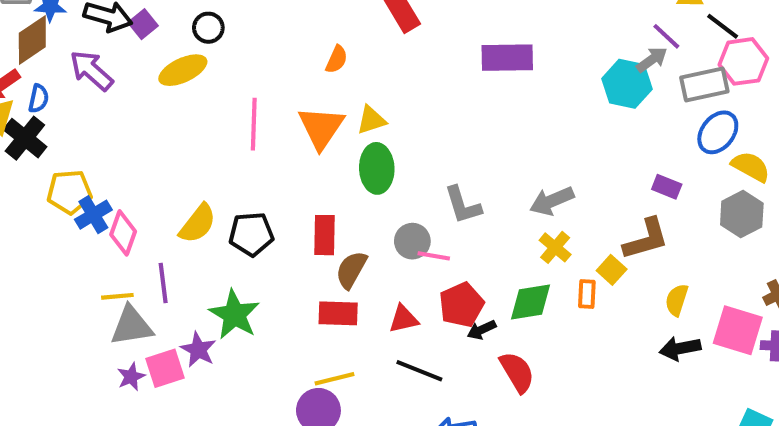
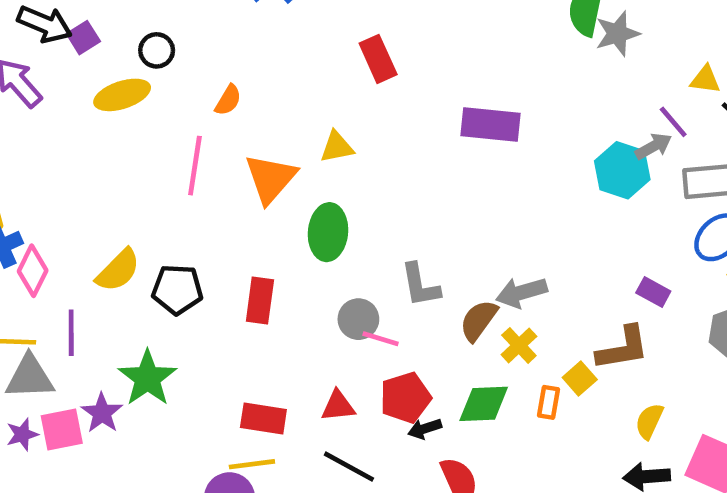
orange semicircle: (337, 59) -> (228, 100), moved
yellow triangle: (371, 120) -> (337, 147), moved
brown semicircle: (351, 270) -> (479, 320), moved
red rectangle: (338, 313) -> (263, 418), moved

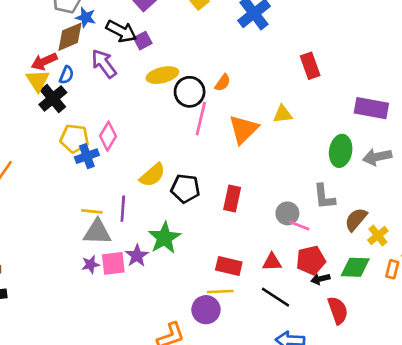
black circle: (157, 50) -> (190, 92), moved, size x1.5
green ellipse: (328, 232) -> (341, 151), moved
pink diamond: (33, 271) -> (108, 136), moved
gray arrow: (522, 292) -> (377, 157), moved

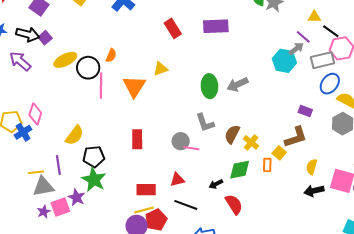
purple rectangle: (371, 108) -> (216, 26), moved
black pentagon: (185, 189) -> (94, 157), moved
red pentagon: (311, 260) -> (156, 220), moved

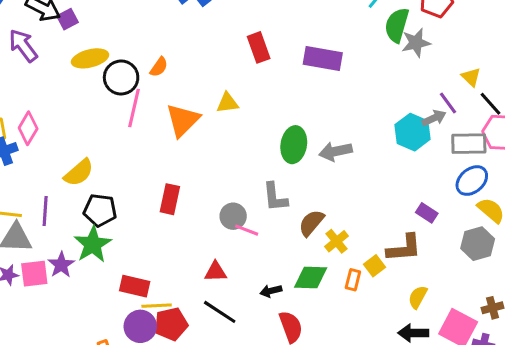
yellow triangle: (314, 17) -> (471, 77), turned 32
red rectangle: (146, 190) -> (135, 286), moved

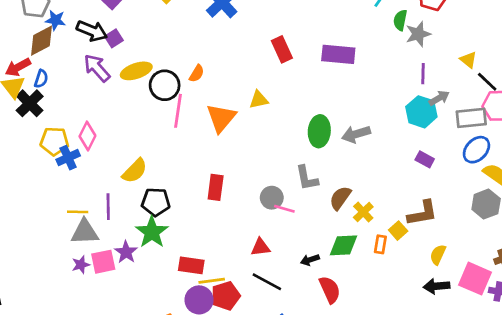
green semicircle: (397, 25) -> (400, 20), size x0.7
purple arrow: (23, 46) -> (97, 68), moved
purple line: (448, 103) -> (423, 74), moved, turned 42
purple rectangle: (427, 213) -> (425, 159), moved

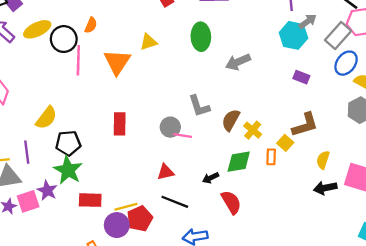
gray rectangle: (471, 118) -> (338, 36), turned -36
green ellipse: (319, 131) -> (201, 37), moved
red rectangle: (191, 265) -> (90, 200), moved

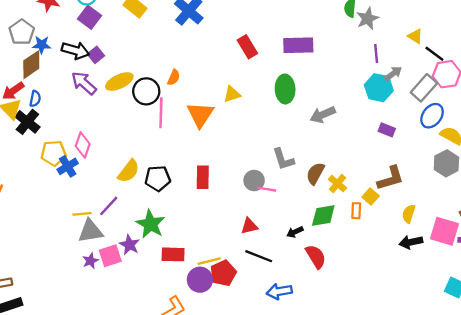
black pentagon: (68, 143) -> (158, 178), moved
purple line: (27, 152) -> (109, 206), turned 50

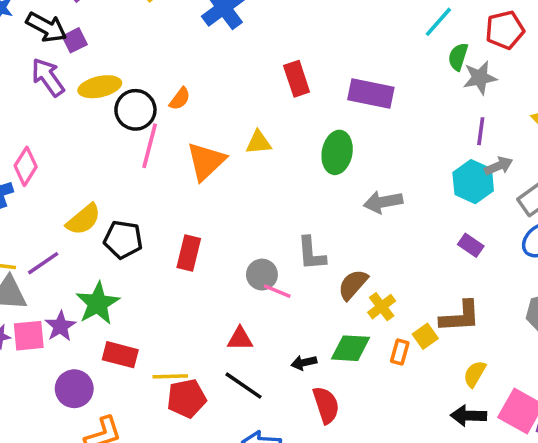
purple circle: (200, 280) -> (74, 389), moved

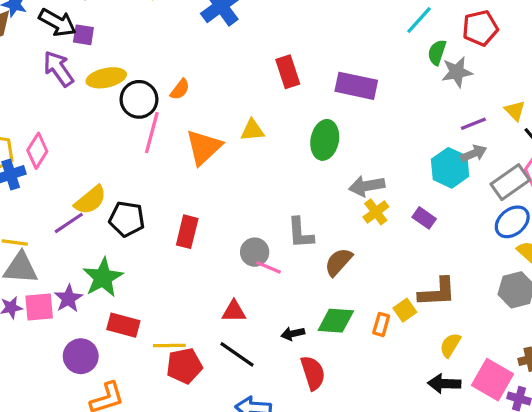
purple square: (75, 40) -> (83, 35), turned 35
purple line: (481, 131) -> (473, 124), moved, turned 60
purple rectangle: (471, 245) -> (424, 218), moved
purple line: (43, 263) -> (69, 223), moved
yellow cross: (382, 307) -> (376, 212), moved

